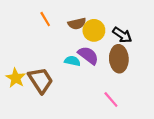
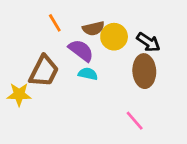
purple semicircle: (88, 55) -> (81, 50), moved
yellow star: (16, 78) -> (19, 94), turned -30
brown trapezoid: (41, 80) -> (44, 71), moved, turned 60

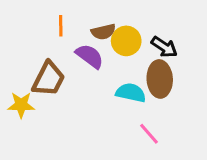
orange line: (55, 23) -> (61, 26), turned 30
cyan semicircle: (88, 74) -> (131, 93), moved, size x1.4

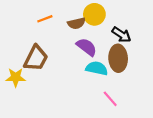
orange line: (61, 26) -> (45, 19), turned 70
yellow circle: (126, 41) -> (94, 14), moved
purple semicircle: (90, 56) -> (87, 47), moved

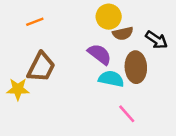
orange line: (45, 19) -> (35, 22), moved
brown semicircle: (76, 23) -> (123, 33), moved
black arrow: (121, 35) -> (157, 40), moved

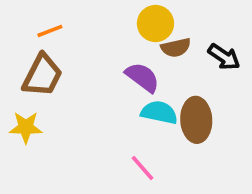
brown trapezoid: (41, 67) -> (42, 75), moved
brown ellipse: (136, 67) -> (196, 120), moved
pink line: (127, 114) -> (143, 168), moved

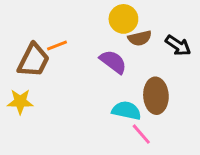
orange line: (50, 31) -> (57, 46), moved
cyan semicircle: (159, 112) -> (126, 110), moved
pink line: (143, 168) -> (141, 134), moved

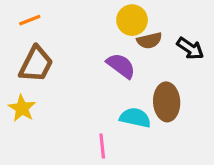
orange line: (57, 46) -> (30, 20), moved
yellow star: (20, 102) -> (22, 108), turned 30
pink line: (141, 134) -> (102, 146), moved, turned 35

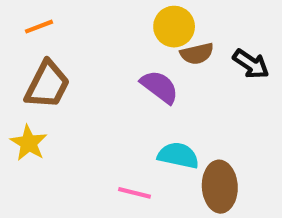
brown ellipse: (167, 102) -> (220, 187), moved
pink line: (102, 146) -> (135, 193), turned -70

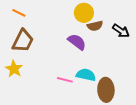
orange line: (39, 27) -> (19, 13), turned 48
pink line: (135, 193) -> (65, 80), moved

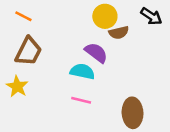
black arrow: (121, 31) -> (151, 16), moved
cyan semicircle: (86, 75) -> (82, 71), moved

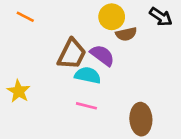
brown trapezoid: (28, 51) -> (72, 54), moved

